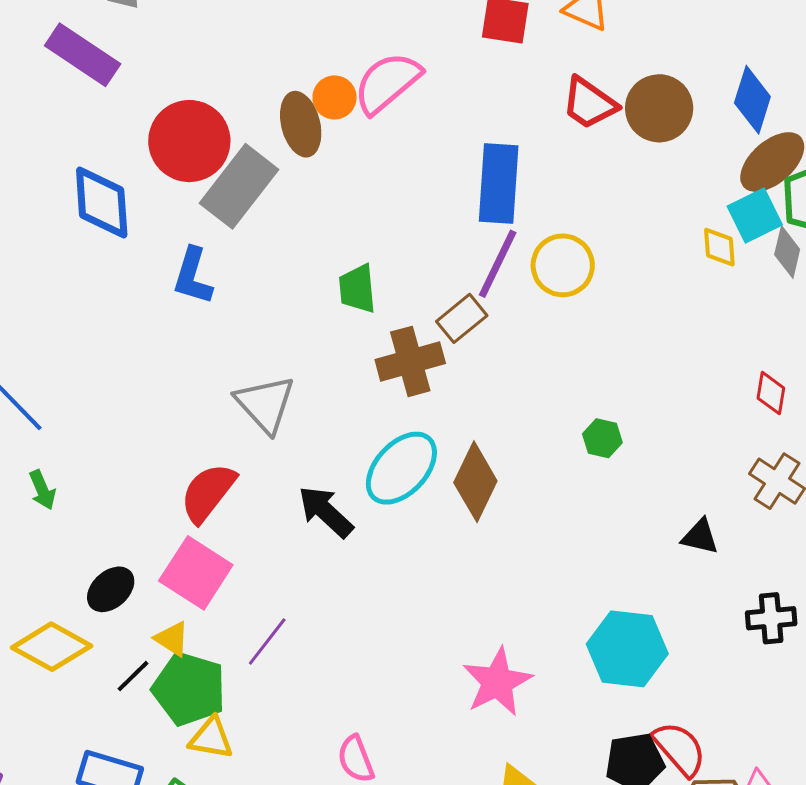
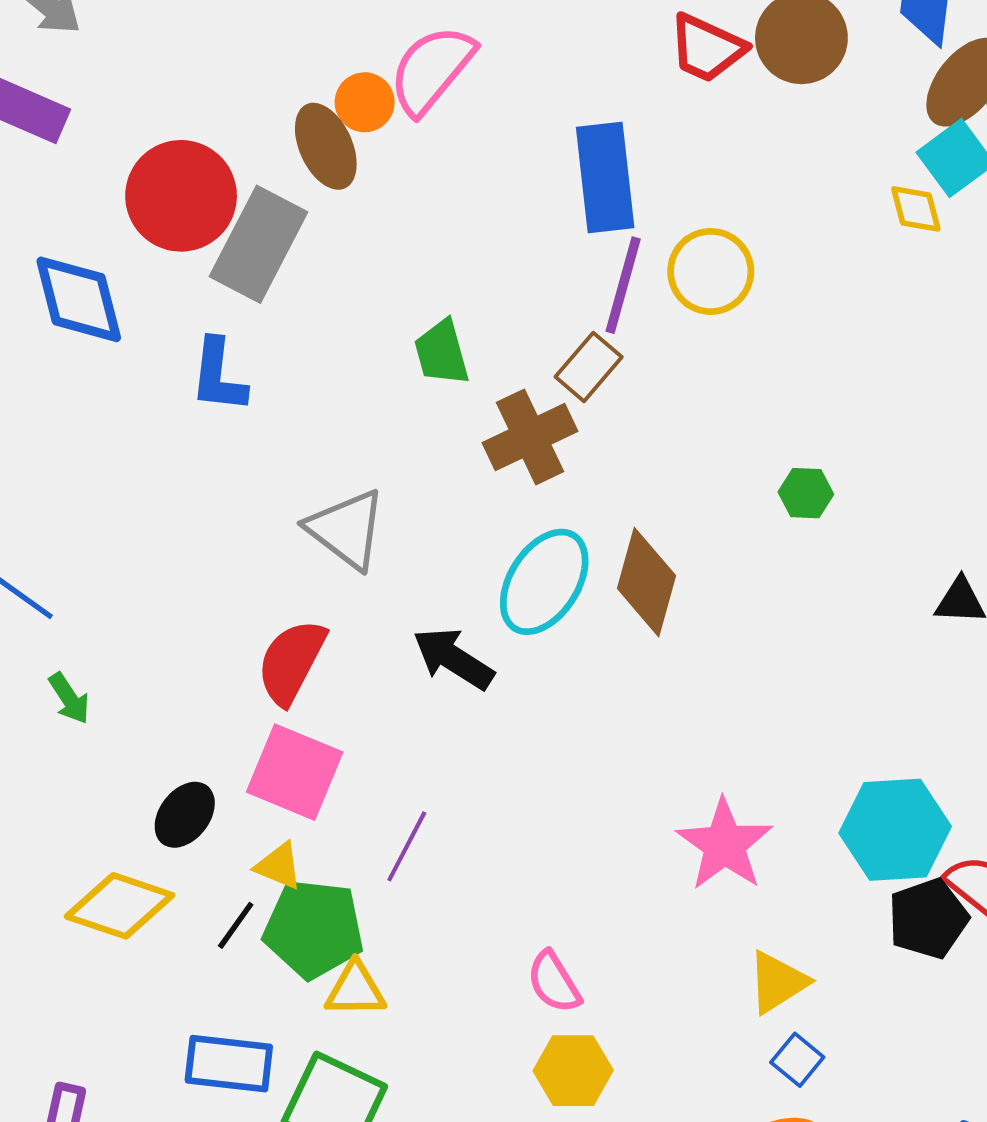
cyan hexagon: (627, 649) -> (895, 830), moved

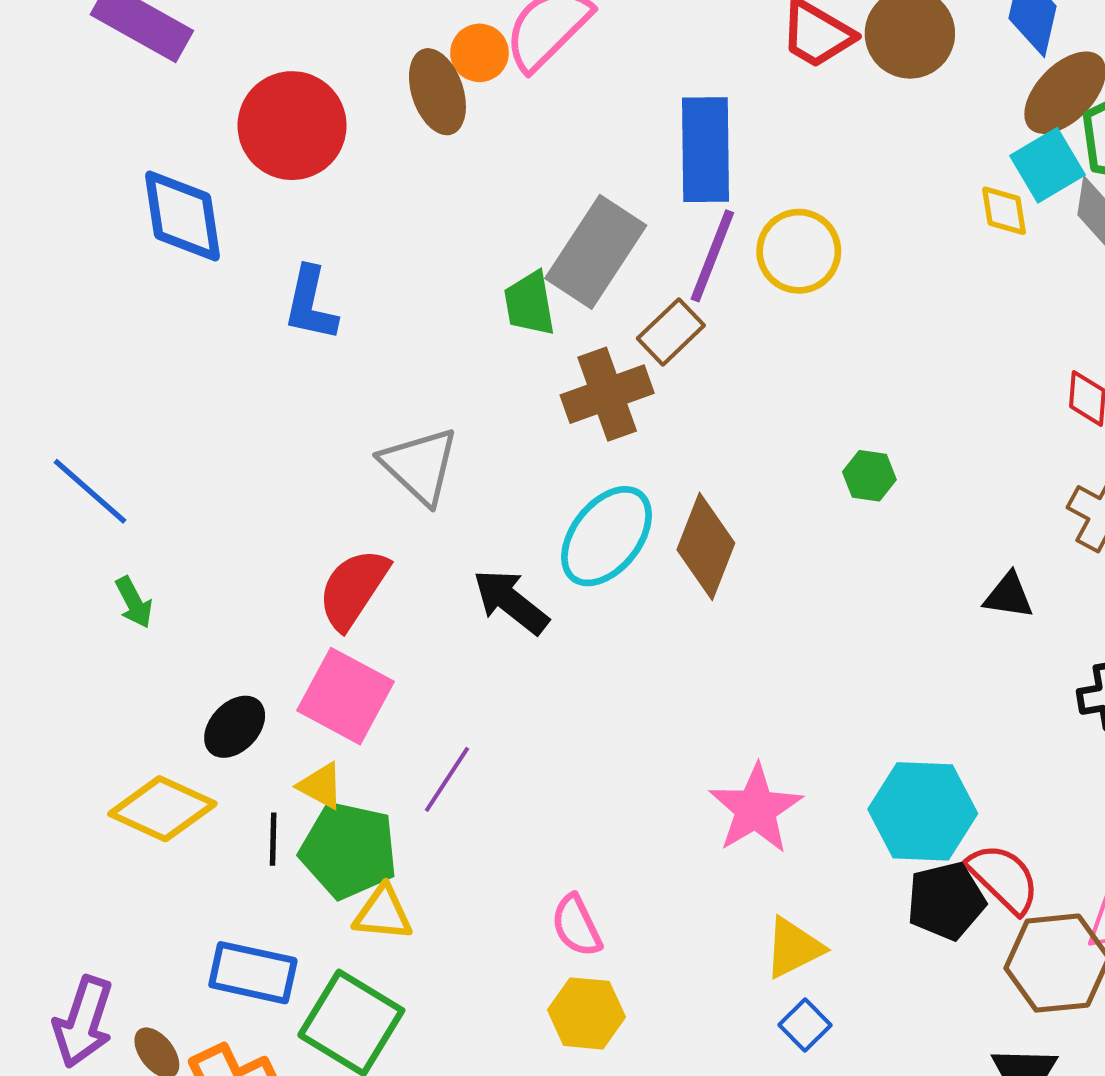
gray rectangle: (258, 244) -> (596, 252), moved
black line: (236, 925) -> (273, 839), turned -40

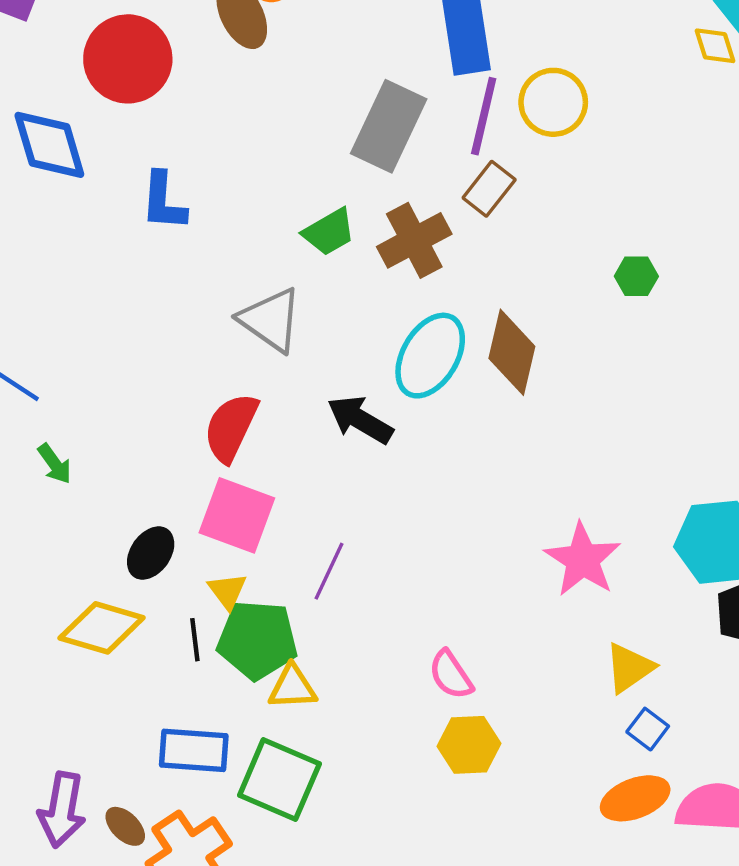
green trapezoid: (530, 303) -> (329, 232), moved, turned -102
brown rectangle: (671, 332) -> (489, 189), moved
yellow triangle: (321, 786) -> (227, 591), turned 33

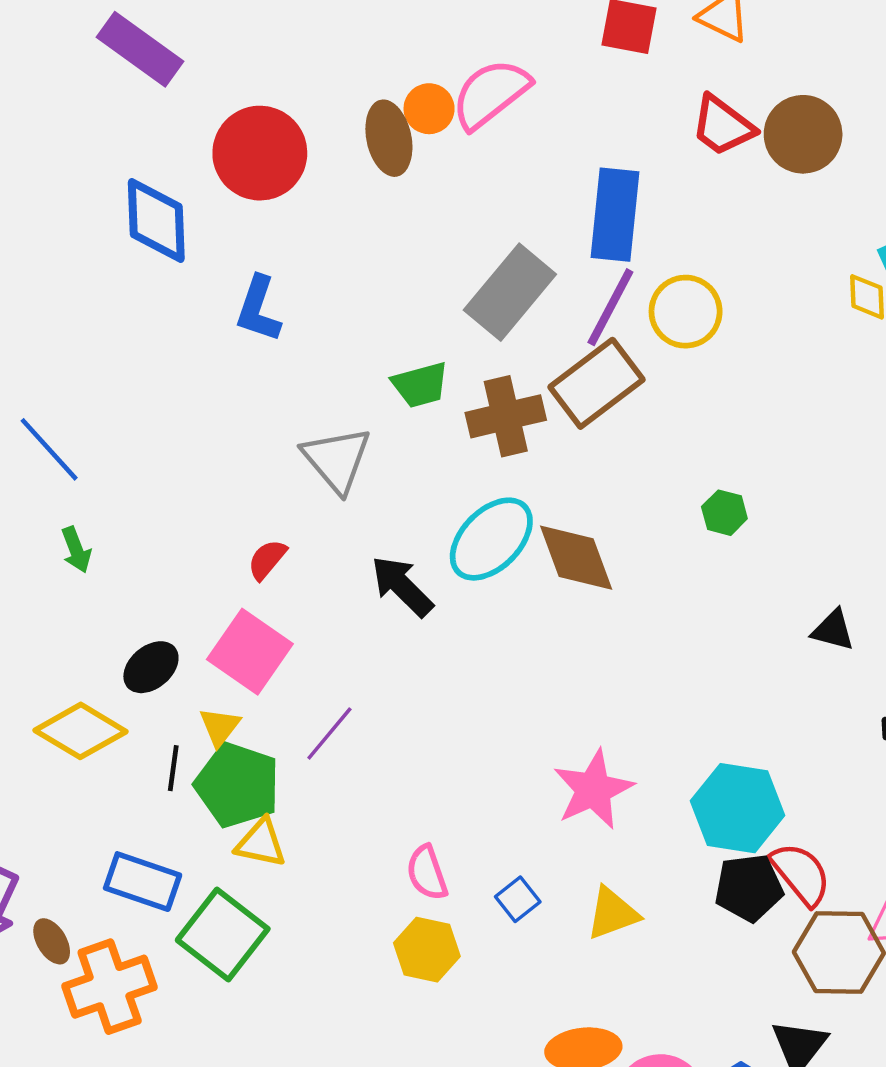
brown rectangle: (489, 189) -> (596, 383), size x1.6
brown diamond: (512, 352) -> (576, 558), turned -48
red semicircle: (231, 427) -> (267, 560), size x0.6
blue square: (648, 729) -> (518, 899), moved

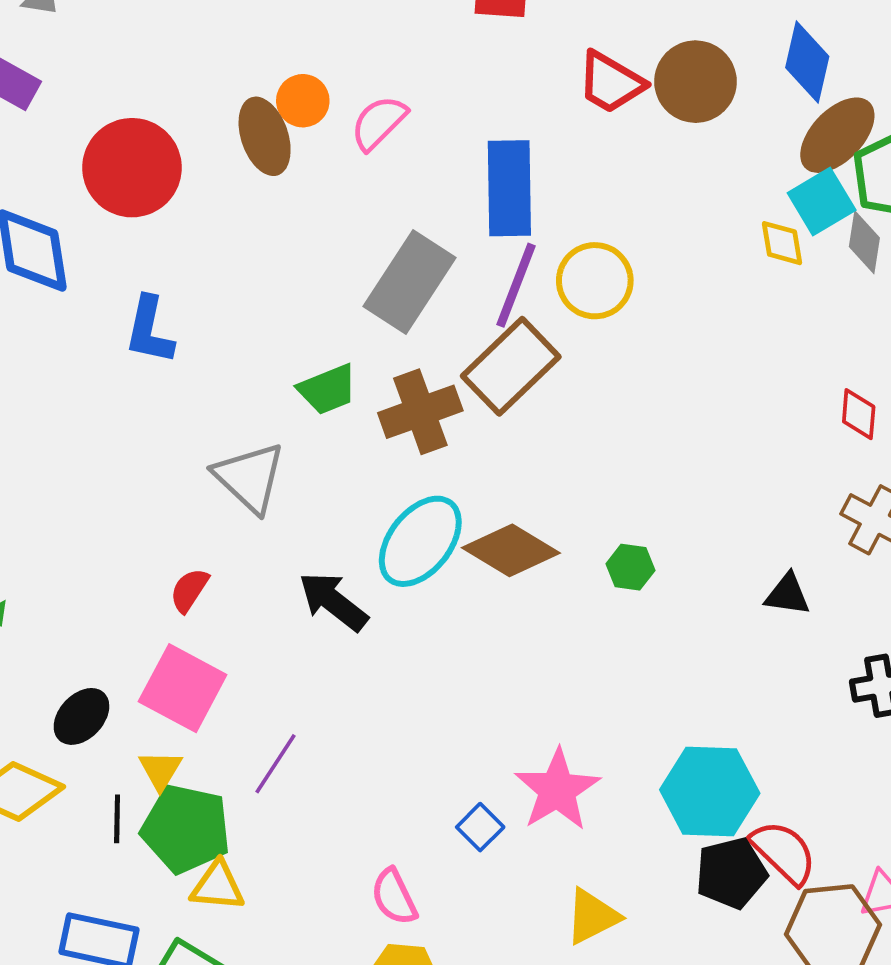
pink semicircle: (491, 94) -> (379, 123), moved, size x0.7
green hexagon: (724, 513) -> (630, 567), moved
brown diamond: (576, 558) -> (511, 550), turned -32
blue square: (518, 899) -> (480, 827), moved

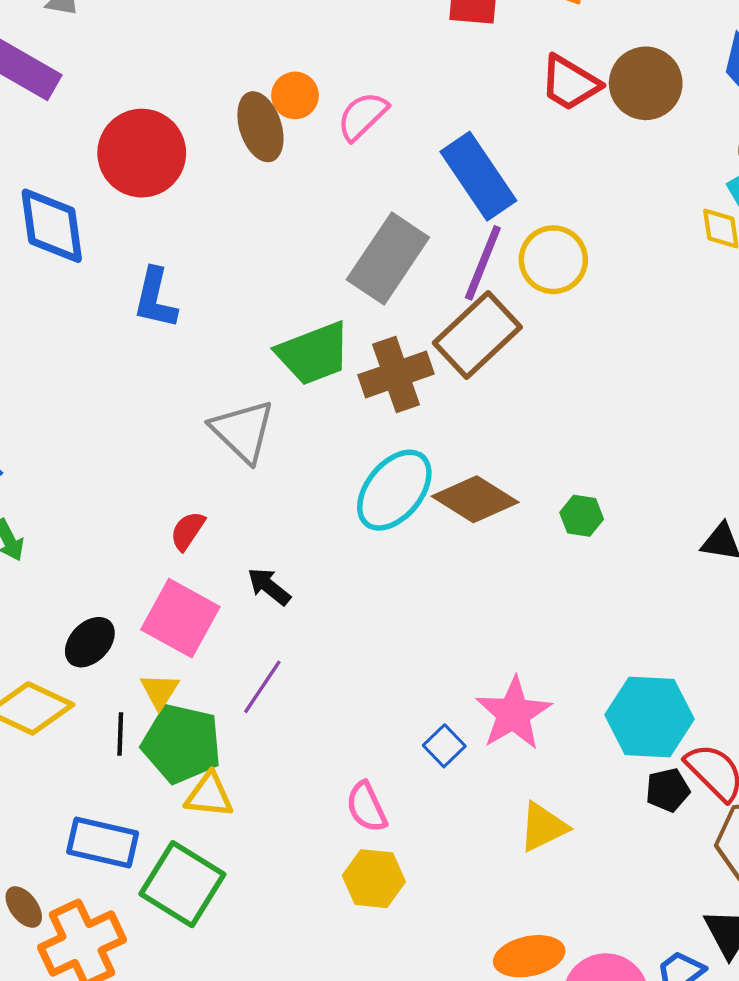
blue rectangle: (509, 188) -> (478, 176), turned -34
green trapezoid: (328, 389) -> (313, 353), size x1.4
black arrow: (333, 601) -> (269, 586), moved, size x0.7
black pentagon: (731, 873) -> (668, 790), size x0.7

